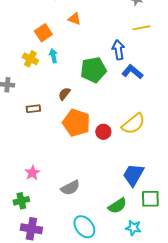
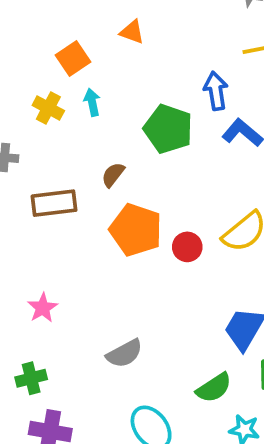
green pentagon: (93, 70) -> (168, 129), turned 30
brown rectangle: (33, 109) -> (54, 203), size x1.6
pink star: (32, 173) -> (43, 308), moved

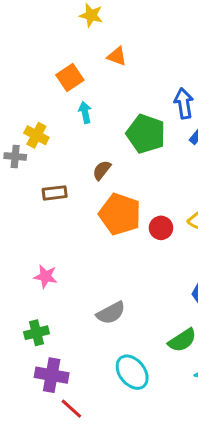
yellow cross: (48, 108) -> (36, 135), moved
brown rectangle: (54, 203) -> (55, 193), size x0.7
pink star: (43, 308) -> (46, 276), turned -30

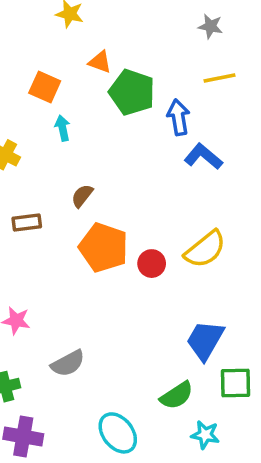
orange square: (70, 78) -> (45, 87), turned -32
green pentagon: (146, 134) -> (132, 92), moved
gray semicircle: (111, 313) -> (68, 363), moved

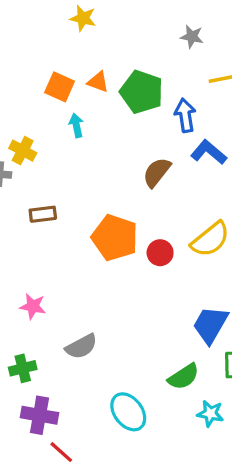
gray star: (211, 26) -> (192, 37), moved
orange triangle: (100, 62) -> (98, 82), moved
brown semicircle: (82, 196) -> (157, 172), moved, size x1.4

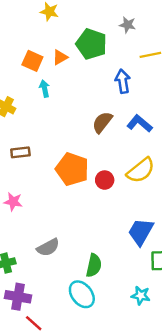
orange triangle: (98, 82) -> (60, 57), turned -49
green pentagon: (142, 92) -> (91, 44), moved
blue L-shape: (209, 152) -> (140, 123), moved
pink star: (33, 306) -> (13, 202), moved
green semicircle: (184, 377) -> (94, 265), moved, turned -45

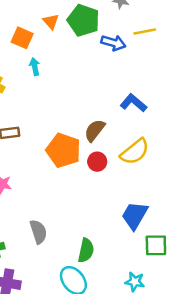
orange triangle: (60, 57) -> (51, 22), moved, turned -42
blue arrow: (123, 81) -> (113, 43), moved, turned 115
brown semicircle: (102, 122) -> (95, 130), moved
gray semicircle: (48, 247) -> (38, 232), turned -80

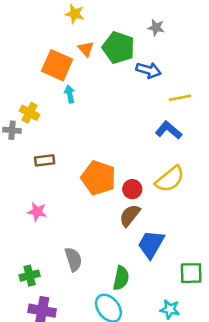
yellow line: (145, 32) -> (180, 98), moved
orange square: (22, 38) -> (57, 65), size x1.4
brown semicircle: (95, 130) -> (130, 215), moved
blue trapezoid: (135, 215) -> (151, 244), moved

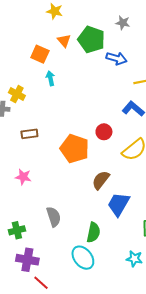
orange square: (57, 65) -> (40, 54), size x0.7
red circle: (132, 189) -> (104, 132), moved

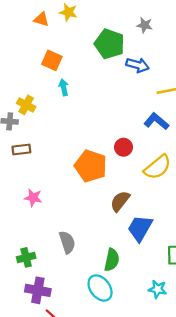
orange triangle: (64, 41) -> (41, 19), moved, turned -32
brown rectangle: (29, 134) -> (21, 150), moved

